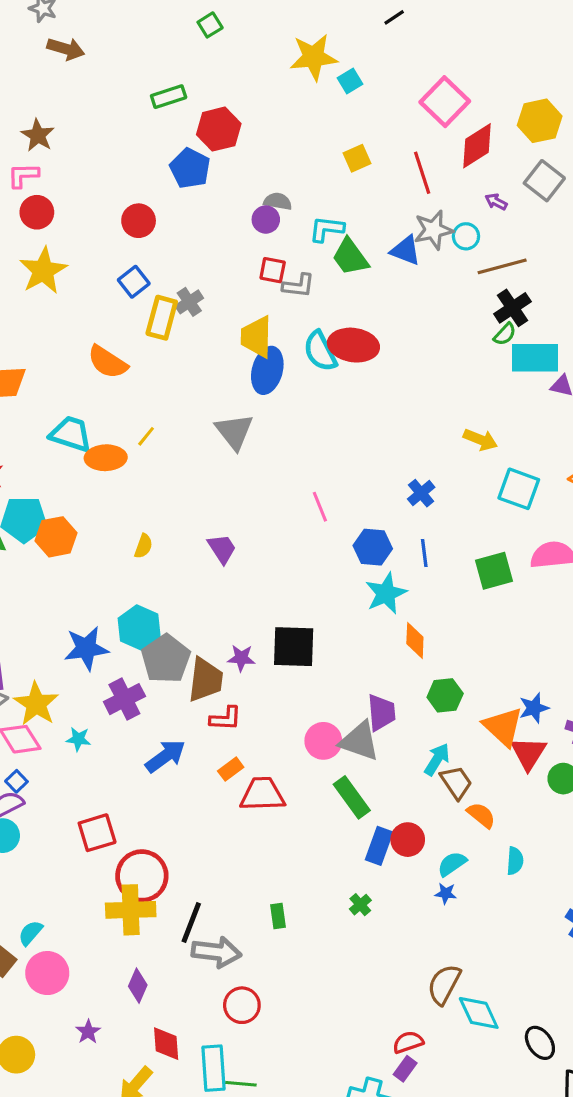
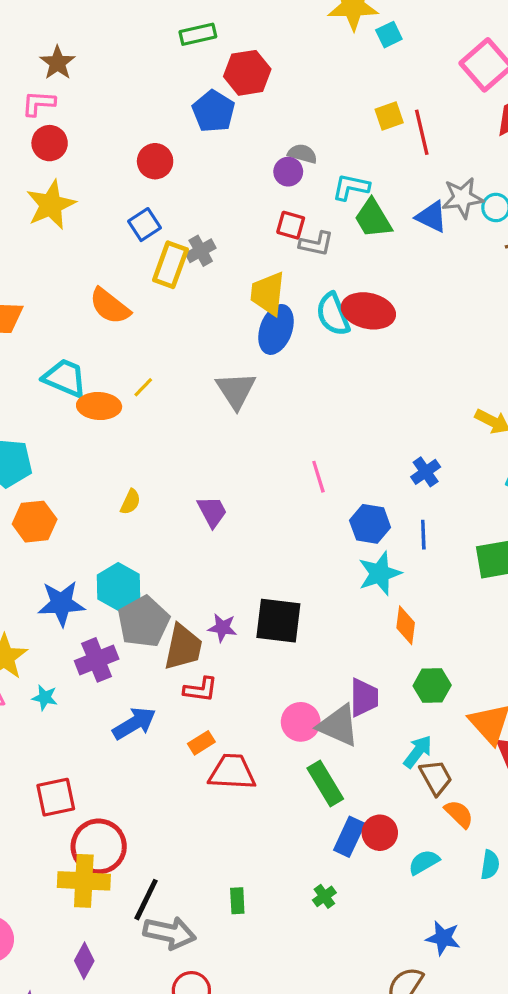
red line: (422, 173) -> (422, 132), moved
orange hexagon: (56, 537) -> (35, 522), moved
blue star: (446, 893) -> (443, 938), moved, size x1.5

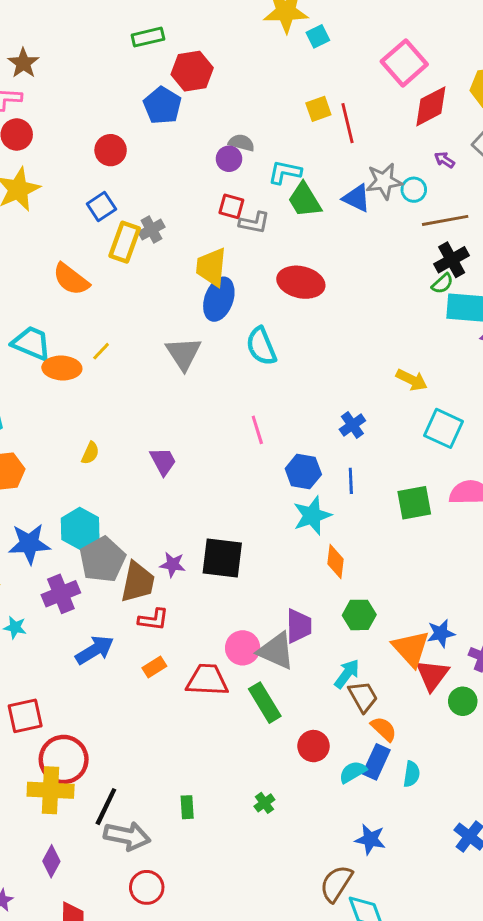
cyan semicircle: (333, 314) -> (261, 346), moved
red trapezoid: (232, 772) -> (207, 680), moved
blue rectangle: (349, 837) -> (376, 762), moved

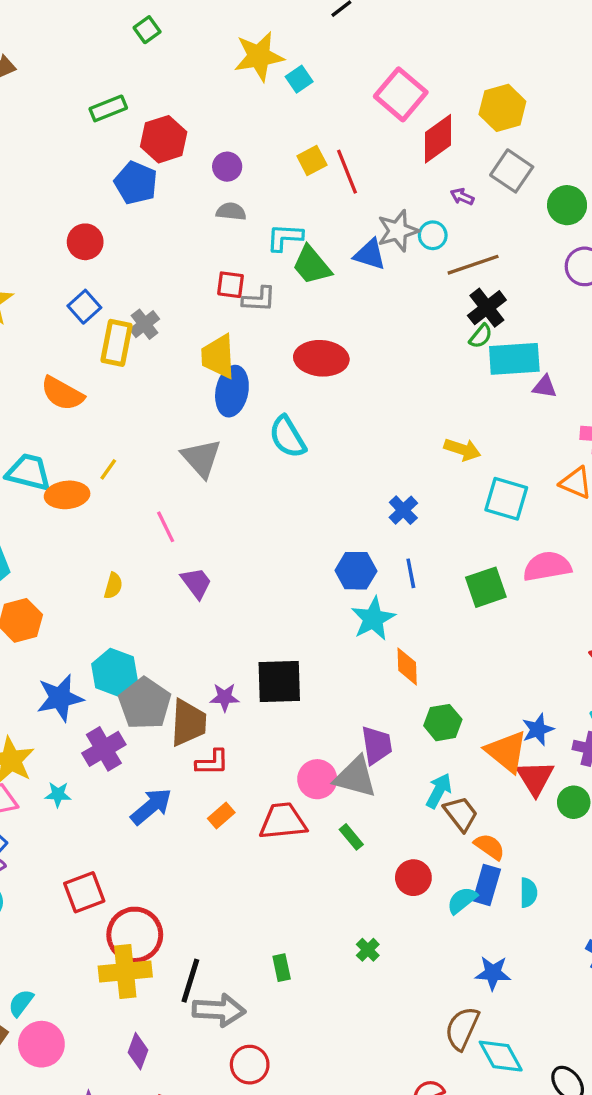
purple circle: (229, 159) -> (227, 167), moved
pink line: (257, 430) -> (166, 527), moved
green rectangle: (265, 703) -> (351, 837), size x0.6

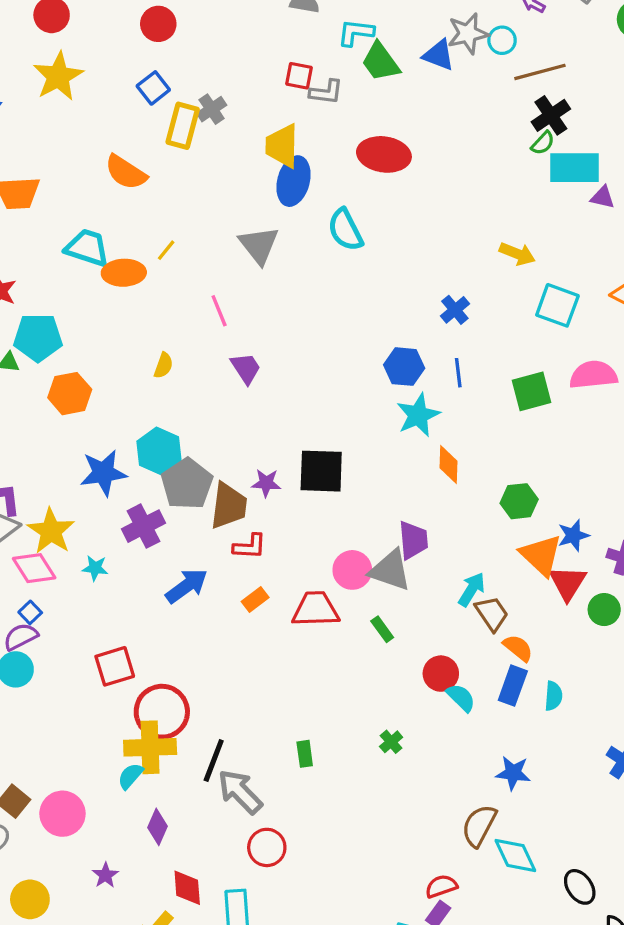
green hexagon: (443, 723) -> (519, 501), moved
cyan semicircle: (462, 900) -> (461, 698), moved, turned 80
cyan semicircle: (21, 1003) -> (130, 776), moved
gray arrow: (219, 1010) -> (240, 792), turned -141

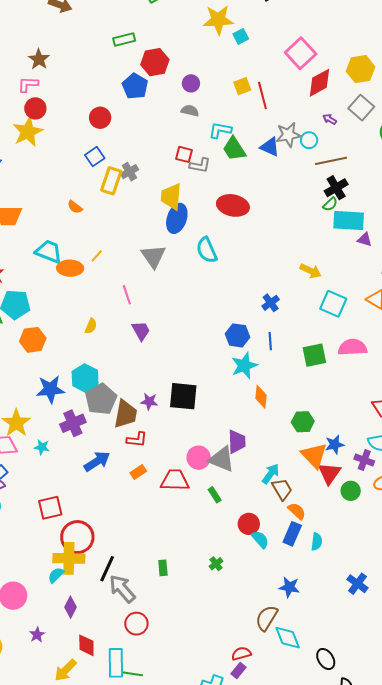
yellow star: (58, 76) -> (28, 132), moved
orange semicircle: (126, 172) -> (75, 207), size x0.6

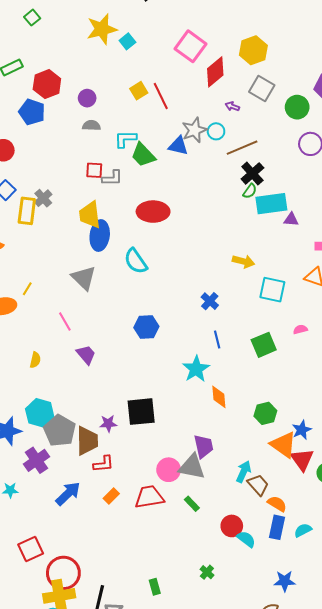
blue hexagon: (238, 335) -> (146, 327), moved
pink semicircle: (353, 347) -> (300, 329), size x0.5
cyan semicircle: (317, 542) -> (303, 530), turned -114

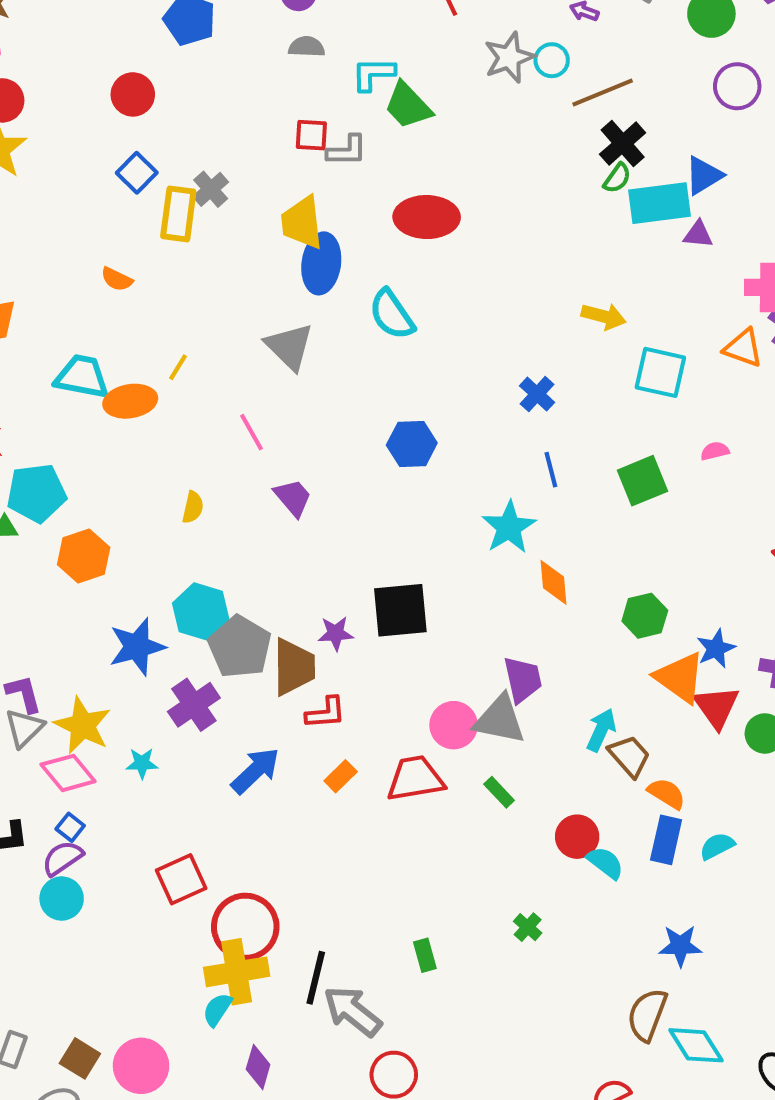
blue triangle: (178, 146) -> (704, 176), moved, turned -45

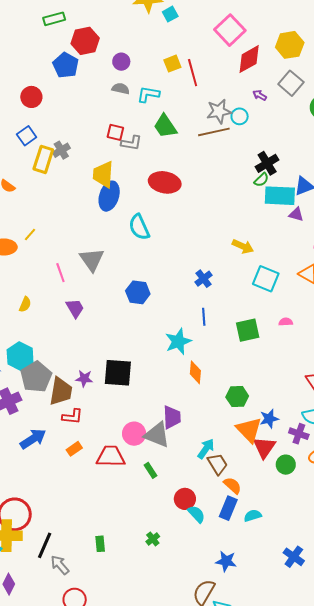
cyan L-shape: (373, 74) -> (148, 94), moved
brown line: (603, 93) -> (214, 132), moved
gray triangle: (289, 347) -> (92, 260), moved
gray arrow: (353, 1011) -> (60, 565), size x0.7

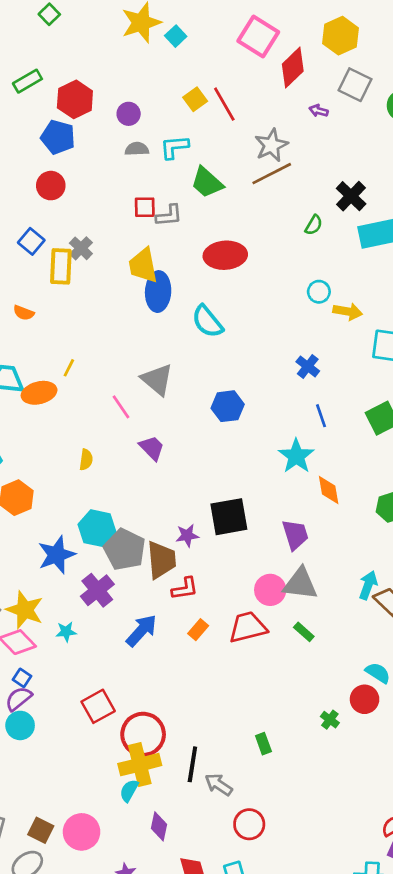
red circle: (31, 97) -> (51, 186), moved
cyan circle: (240, 116) -> (319, 292), moved
green semicircle: (261, 180) -> (314, 225), moved
purple trapezoid: (172, 417) -> (295, 535), moved
red circle: (185, 499) -> (365, 699), moved

